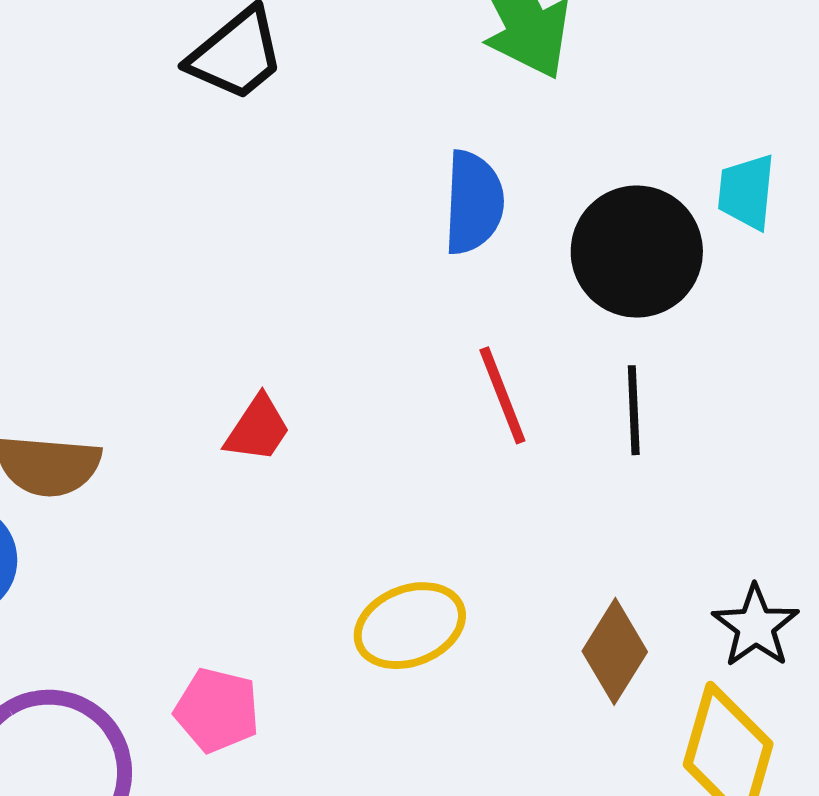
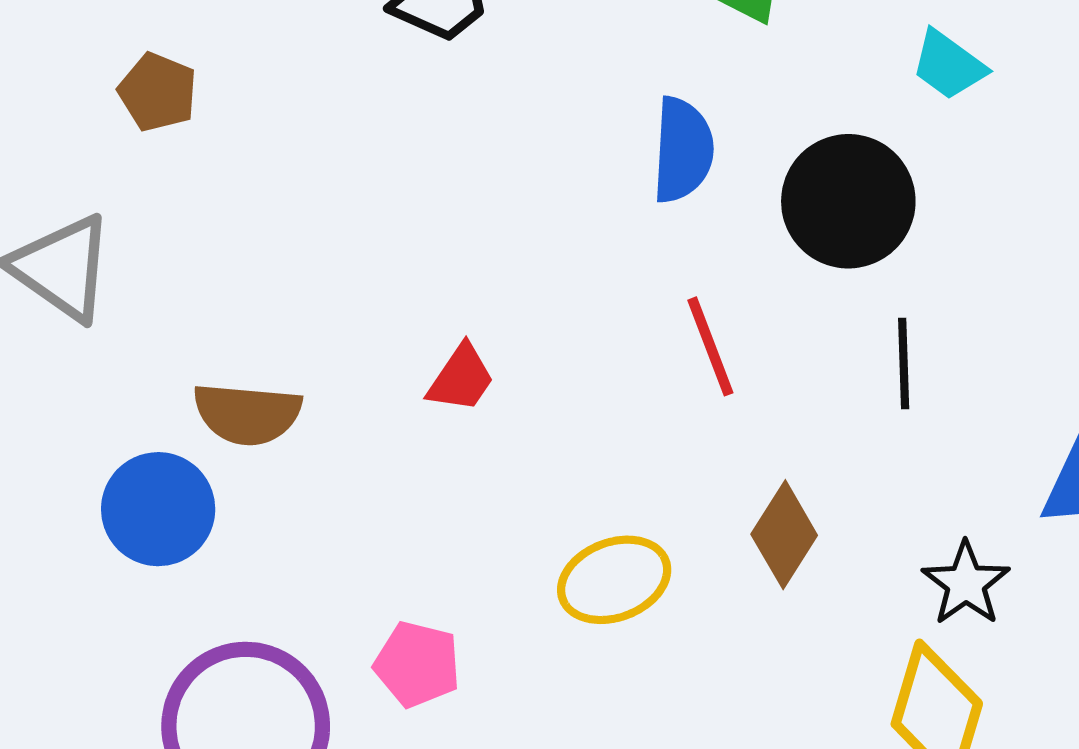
cyan trapezoid: (746, 192) -> (949, 65), moved, turned -60
black line: (634, 410) -> (904, 364), moved
brown diamond: (615, 651) -> (784, 535), moved

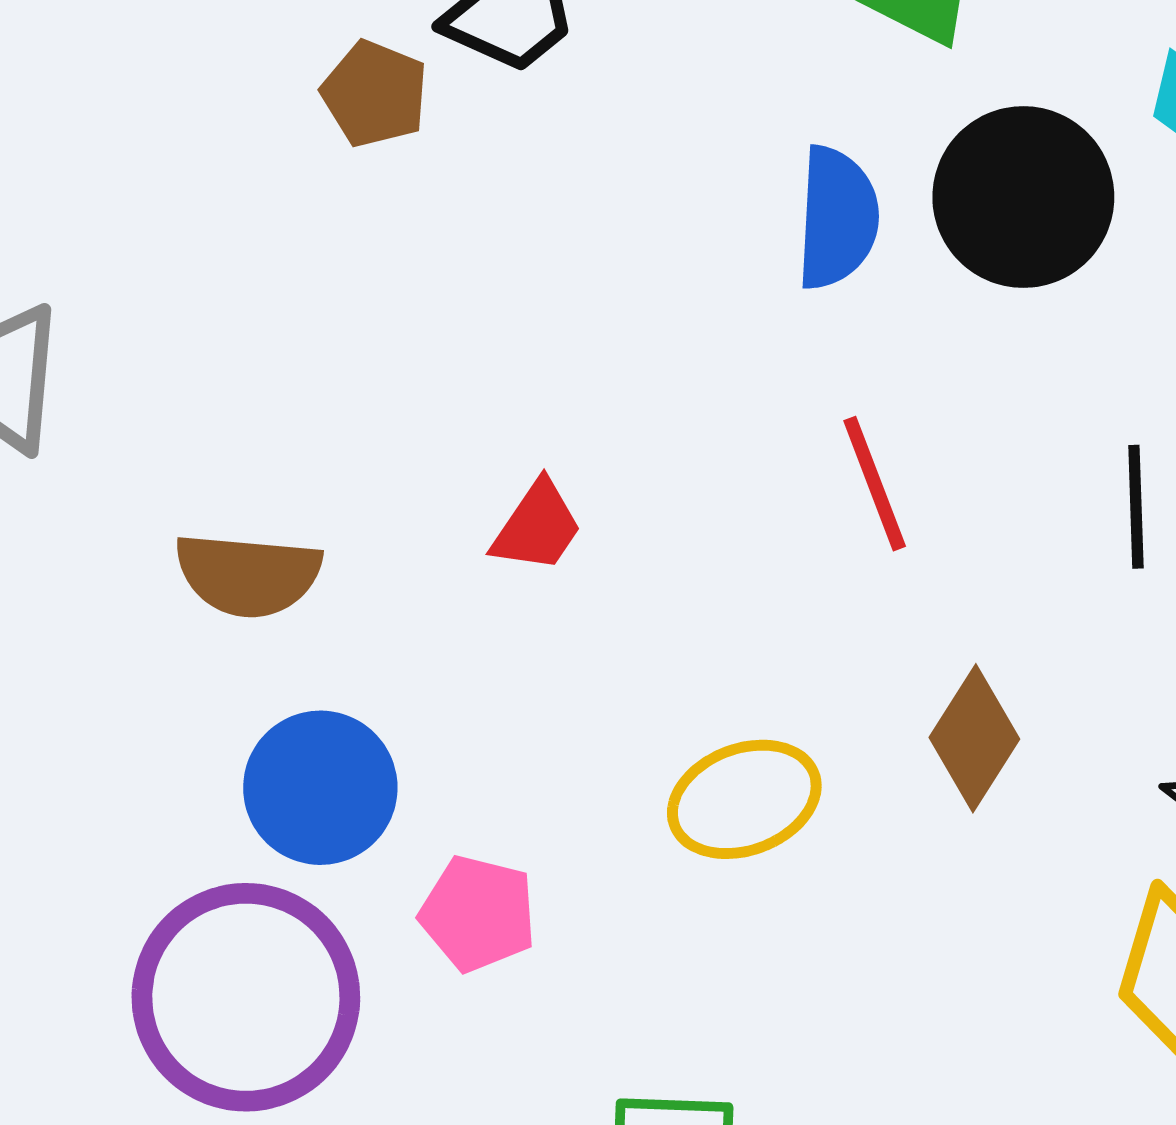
brown pentagon: (158, 92) -> (375, 94), moved
black circle: (848, 201) -> (1023, 197), moved
blue circle: (158, 509) -> (320, 788), moved

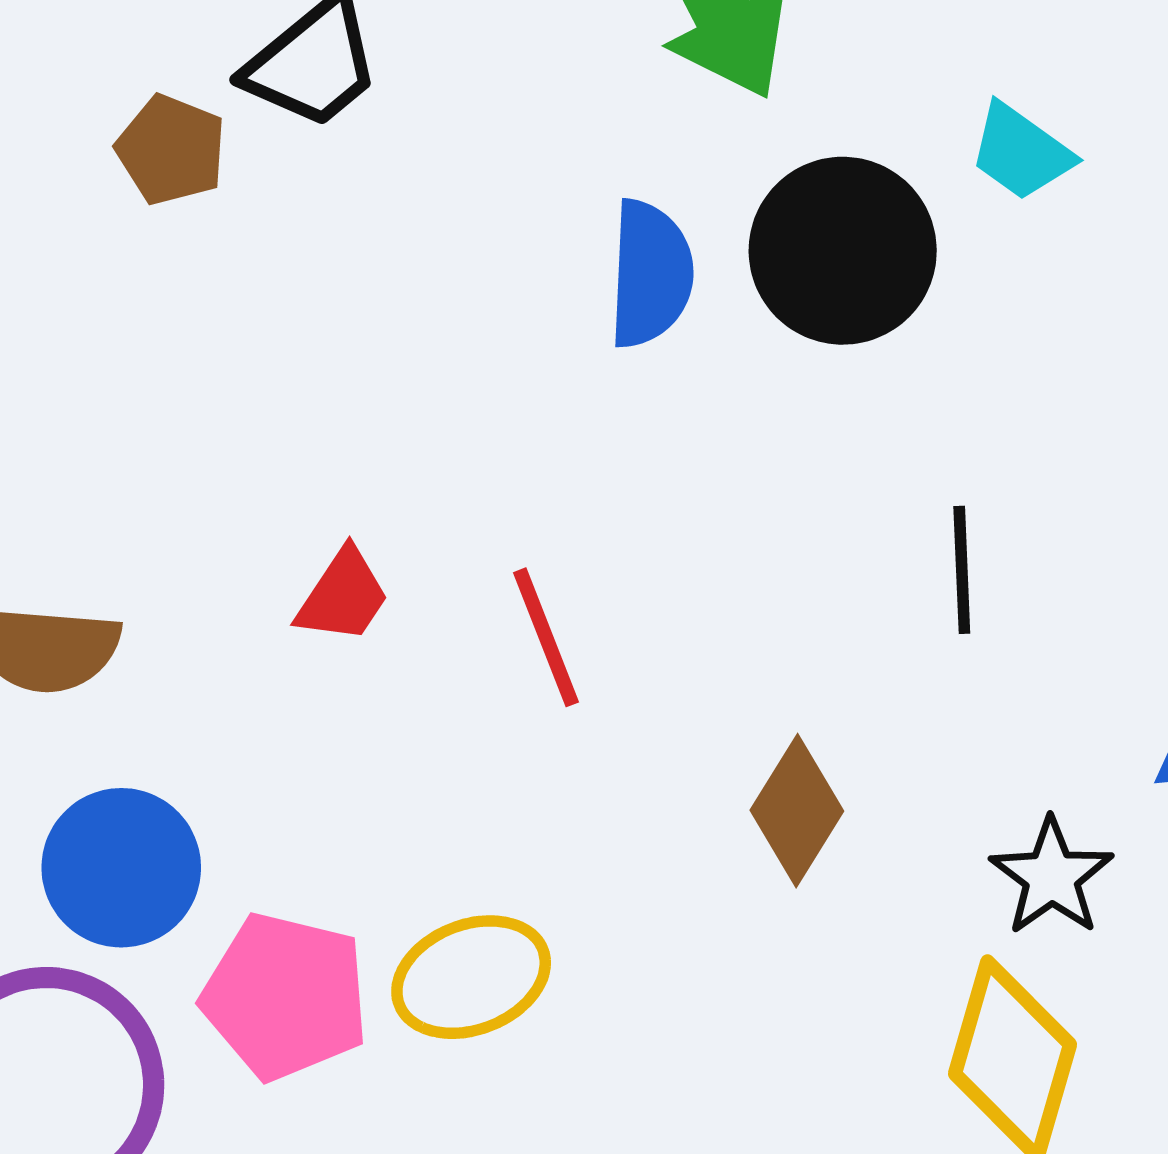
red line: (875, 484) -> (546, 637), moved
yellow ellipse: (744, 799) -> (471, 977), moved
pink pentagon: (478, 914) -> (285, 996), size x1.4

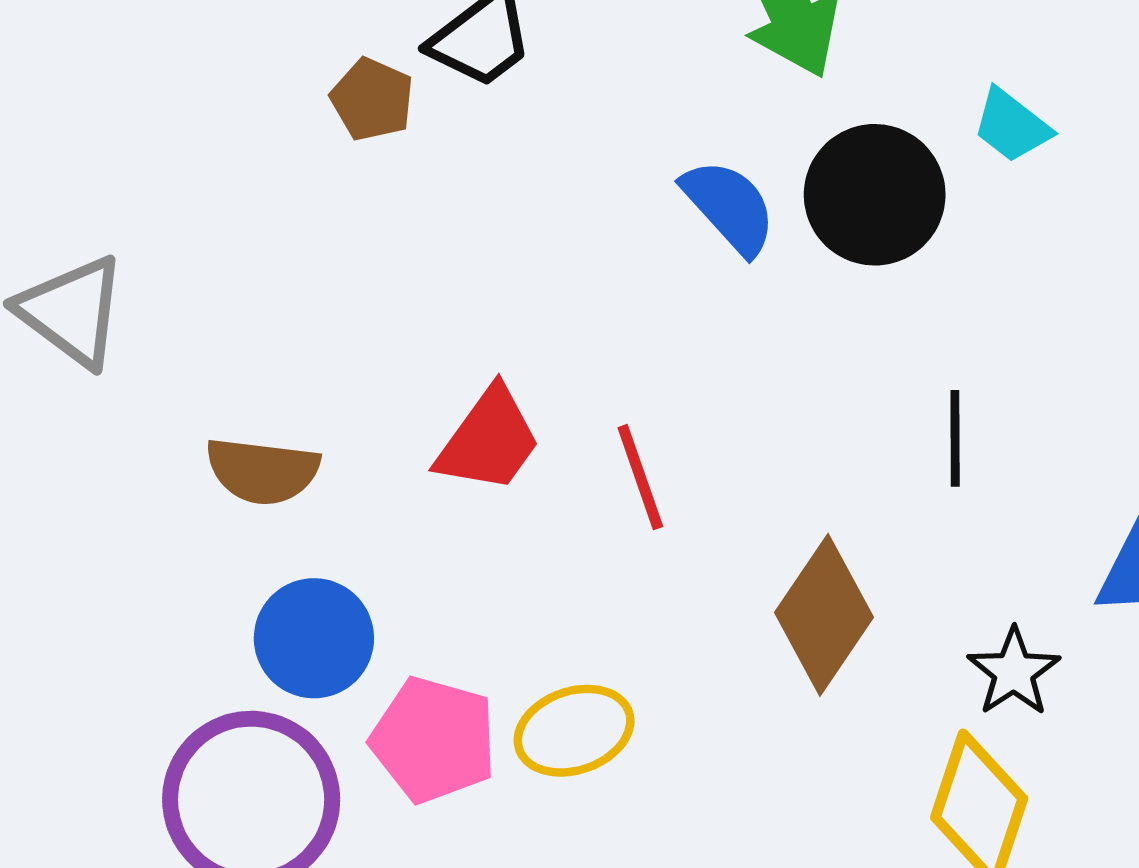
blue semicircle: (650, 274) -> (729, 207), turned -47
red trapezoid: (343, 596) -> (489, 440), size x1.5
brown diamond: (797, 811) -> (824, 615), size x1.4

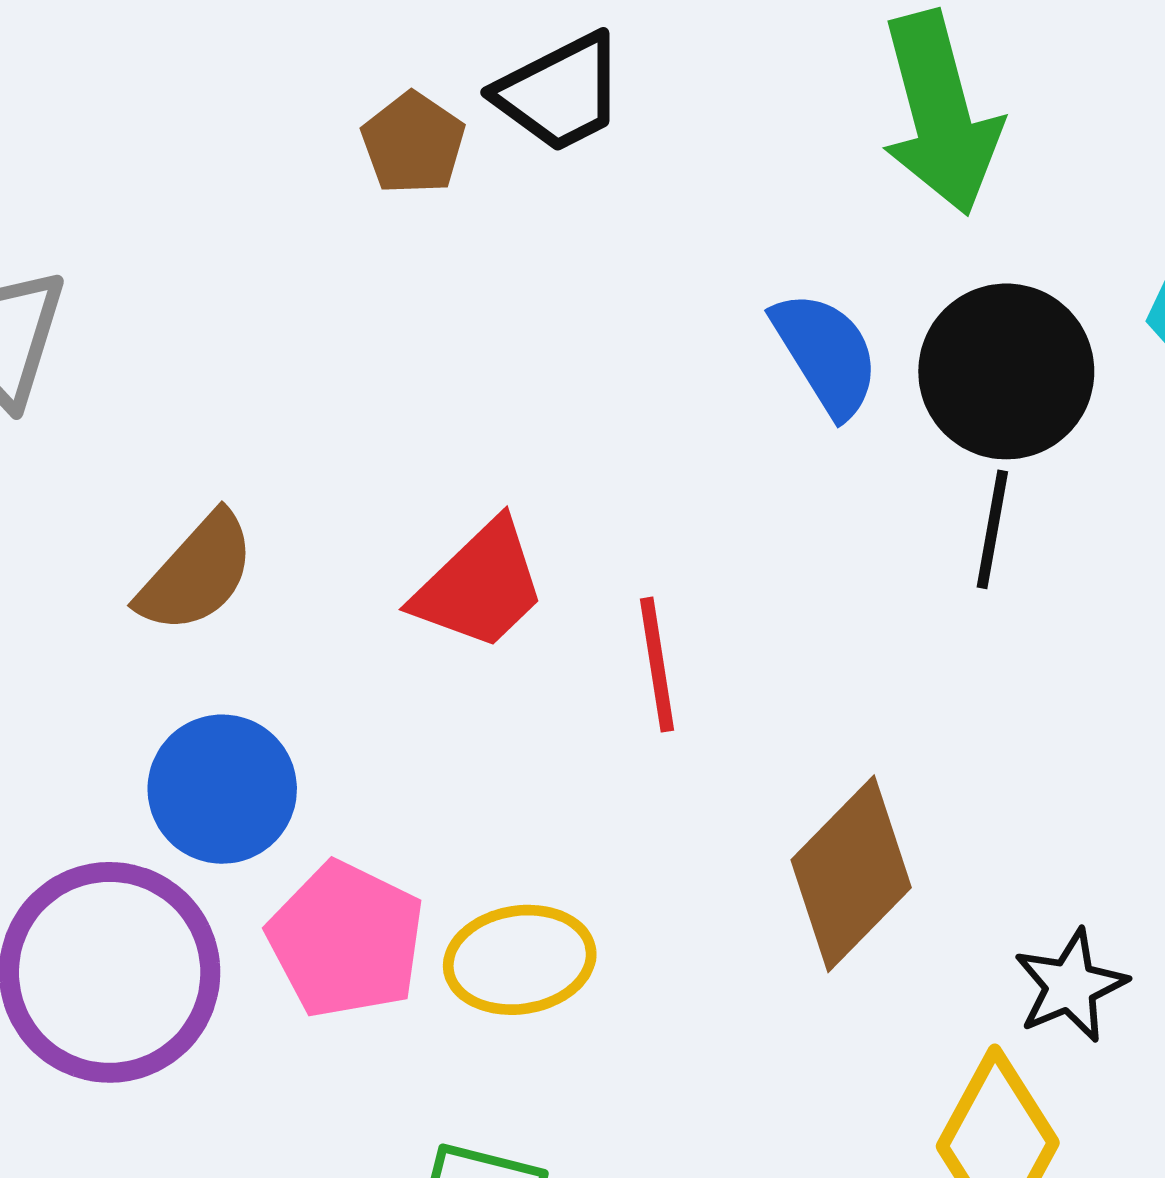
black line: (955, 438) -> (992, 529), moved
brown semicircle: (263, 471) -> (197, 573), turned -65

